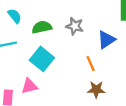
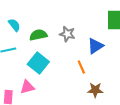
brown star: (96, 90) -> (95, 90), moved

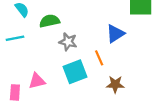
gray star: (67, 34) -> (68, 42), moved
cyan square: (38, 63) -> (75, 72), moved, turned 30

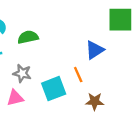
gray star: (68, 42) -> (22, 73), moved

